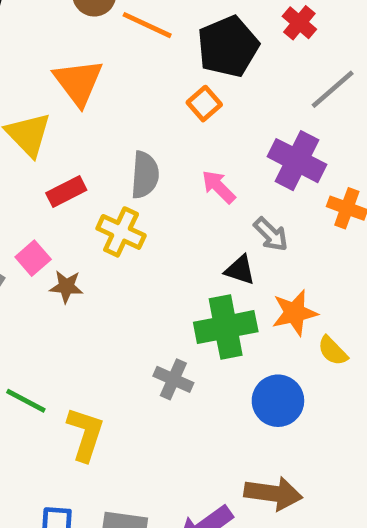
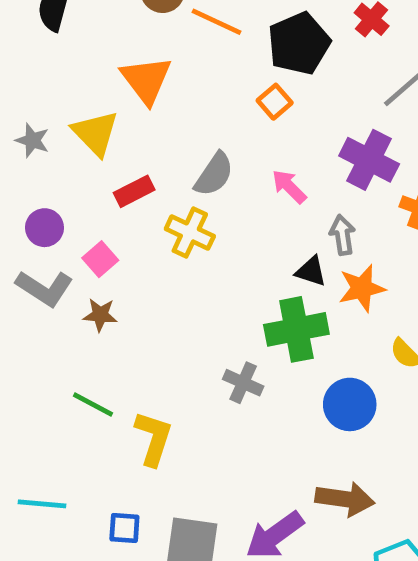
gray semicircle: (145, 175) -> (214, 174), turned 30
gray arrow: (271, 234) -> (342, 235), turned -144
brown star: (66, 287) -> (100, 315), moved
orange star: (295, 313) -> (362, 288), moved

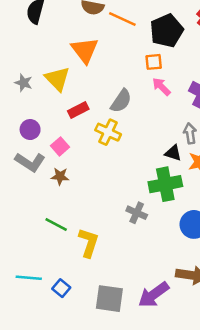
orange square: (275, 102) -> (154, 62), turned 36
pink arrow: (289, 186) -> (161, 87), moved
blue square: (124, 528) -> (61, 288), moved, turned 36

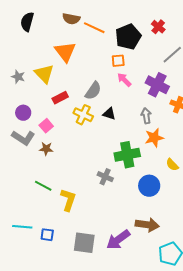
black triangle: (173, 153) -> (109, 114), moved
blue square: (61, 288) -> (47, 235), turned -32

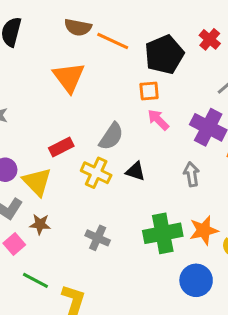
yellow triangle: (44, 74) -> (37, 182), moved
pink square: (46, 126) -> (14, 244), moved
orange star: (154, 138) -> (204, 230), moved
gray cross: (105, 177) -> (98, 238), moved

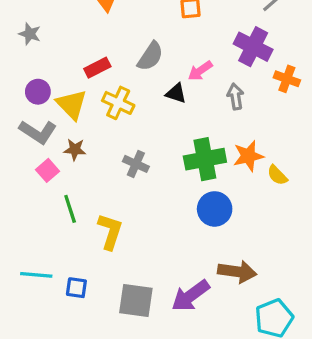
pink arrow: (158, 120) -> (200, 71), moved, turned -80
yellow cross: (96, 173) -> (118, 103), moved
green line: (35, 280) -> (70, 209), turned 44
blue circle: (196, 280) -> (215, 209), moved

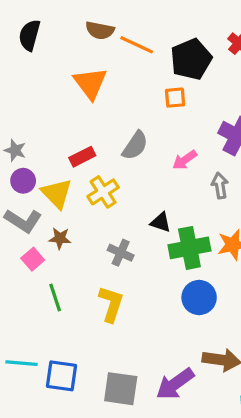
gray star: (30, 34) -> (15, 150), moved
black triangle: (176, 93) -> (161, 222), moved
yellow cross: (118, 103) -> (103, 192), turned 32
yellow L-shape: (110, 231) -> (111, 304), moved
blue square: (76, 288) -> (61, 376), size x1.5

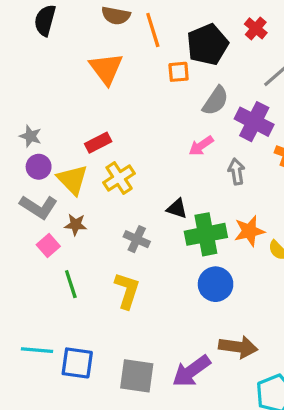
orange line: (137, 45) -> (153, 30), turned 48
orange square: (175, 98) -> (179, 72), moved
gray semicircle: (135, 146) -> (216, 101), moved

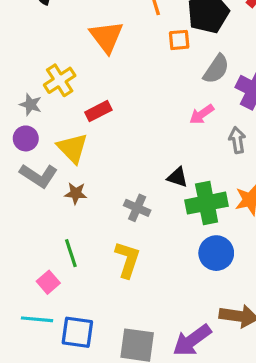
purple circle: (39, 167) -> (26, 138), moved
yellow cross: (119, 178) -> (60, 80), moved
pink square: (48, 246) -> (48, 282), moved

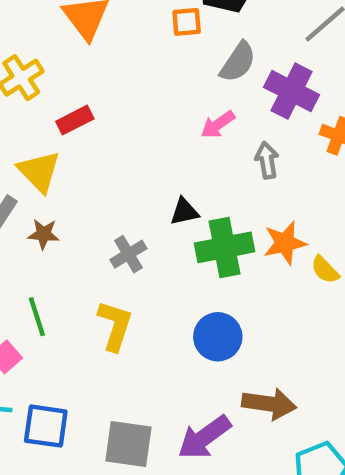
black triangle: (177, 177) -> (184, 212), turned -30
gray cross: (137, 208) -> (128, 254), turned 35
blue circle: (216, 253) -> (218, 337), moved

